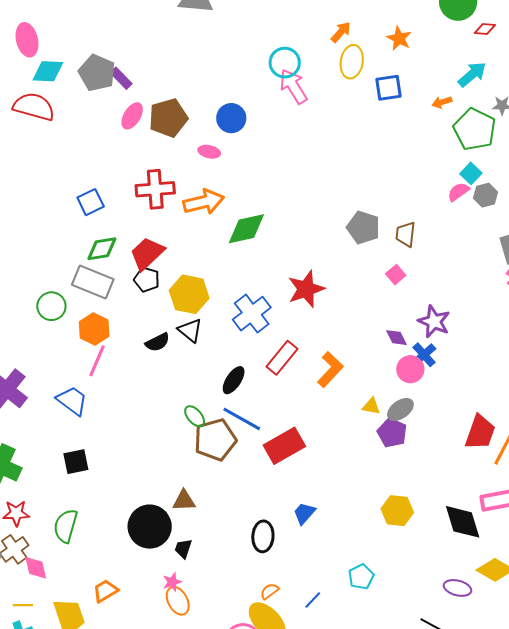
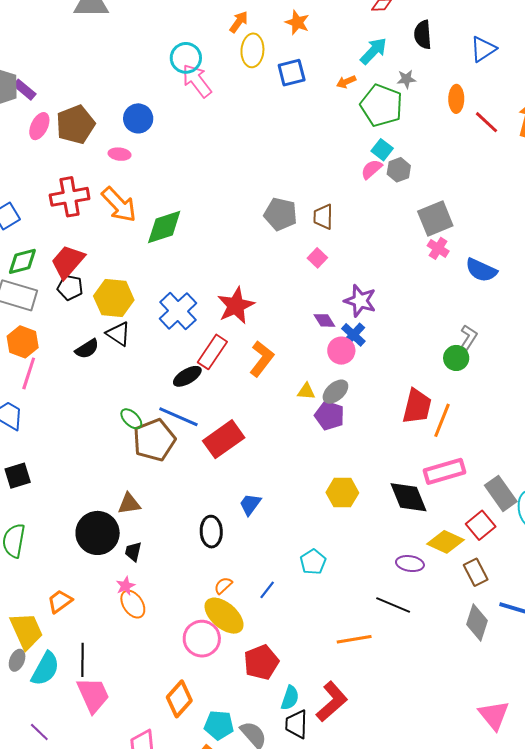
orange arrow: (204, 202) -> (119, 205), turned 66
red star: (306, 289) -> (236, 306), moved
black ellipse: (234, 380) -> (187, 376), moved, turned 32

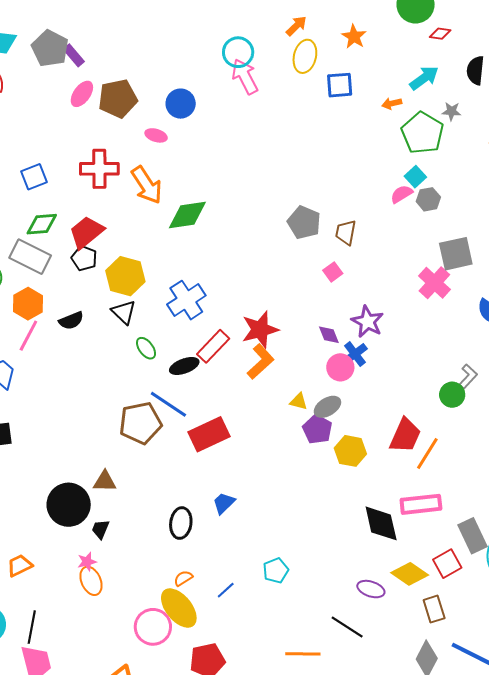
pink cross: (438, 248) -> (434, 283), moved, size x1.5
red star: (236, 306) -> (260, 330), moved
black semicircle: (87, 349) -> (71, 321), moved
green ellipse: (131, 419) -> (146, 348), moved
yellow hexagon: (342, 493) -> (350, 451), moved

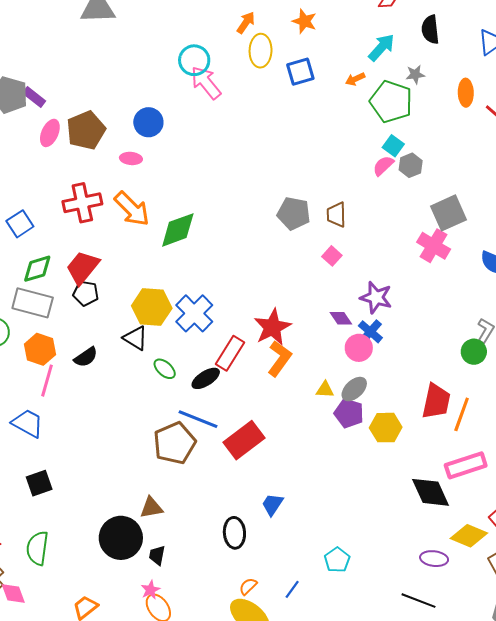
yellow hexagon: (125, 276) -> (152, 307), moved

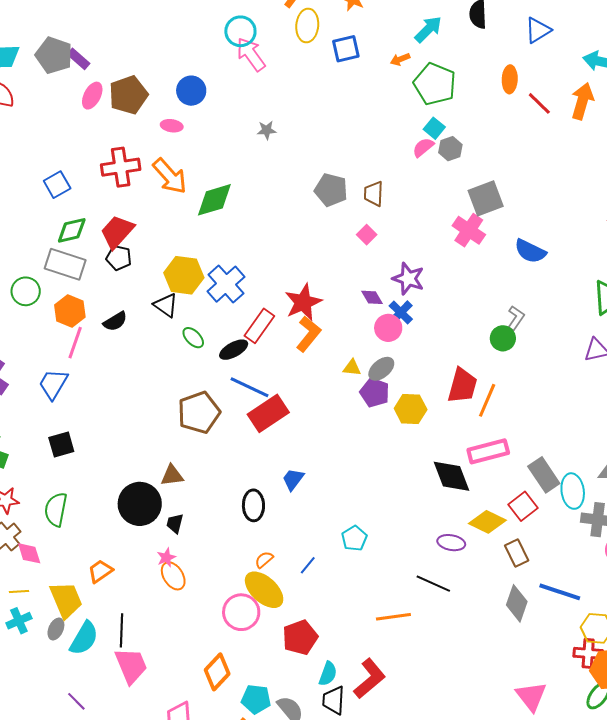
gray star: (415, 74) -> (267, 130), moved
blue line: (198, 419) -> (250, 387), moved
blue trapezoid: (28, 423) -> (53, 384), turned -92

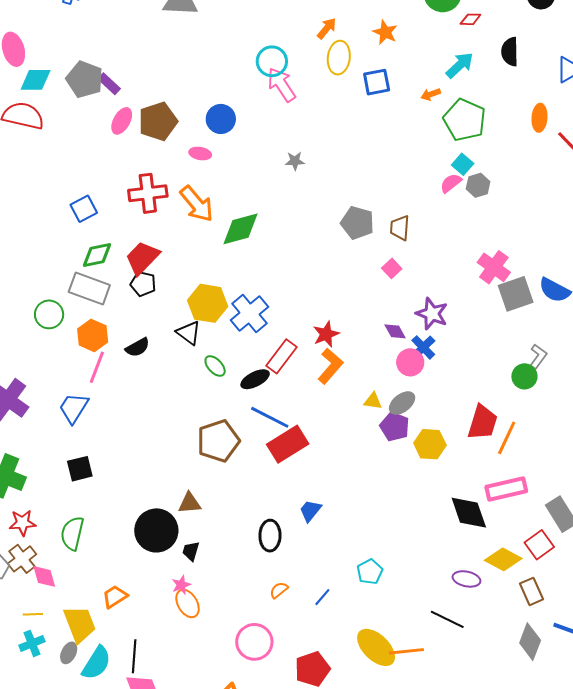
gray square: (486, 198) -> (516, 294), moved
red star: (303, 302) -> (326, 334), size x0.7
yellow ellipse: (264, 590) -> (376, 647), moved

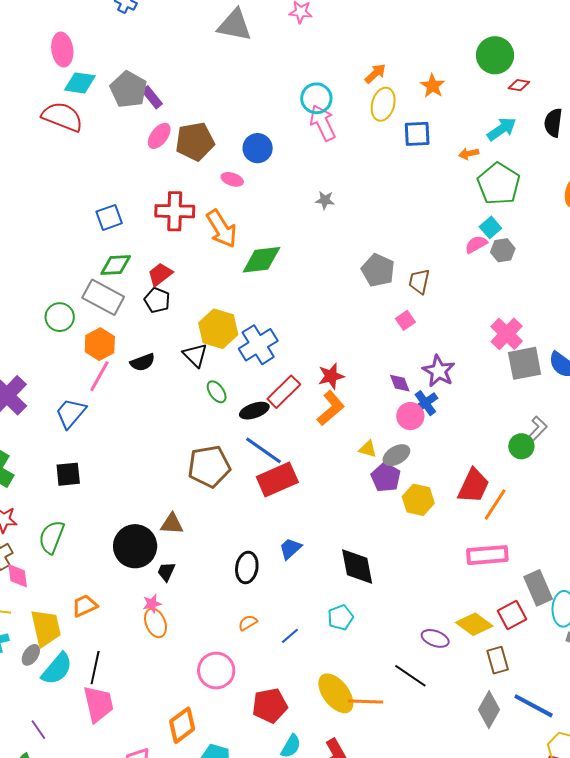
red trapezoid: (142, 258) -> (160, 274), size x0.7
black diamond: (469, 513) -> (357, 567), moved

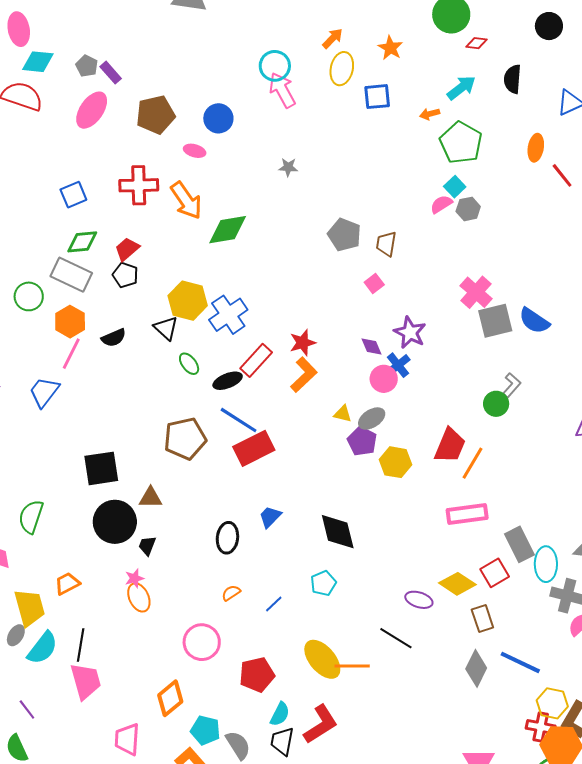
gray pentagon: (129, 90) -> (87, 66), size x0.6
pink ellipse: (159, 136) -> (92, 110), moved, size x1.4
black square: (68, 474) -> (101, 468), moved, size x1.4

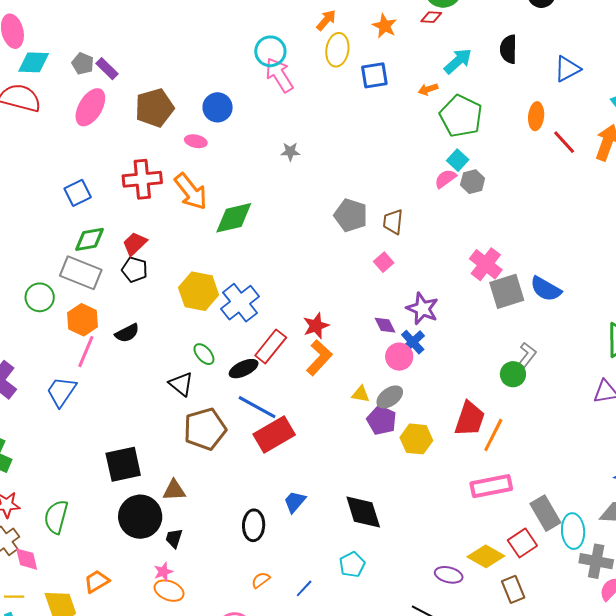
red diamond: (477, 43) -> (431, 17), moved
black triangle: (166, 328) -> (181, 384), moved
orange ellipse: (139, 597) -> (169, 591), turned -40

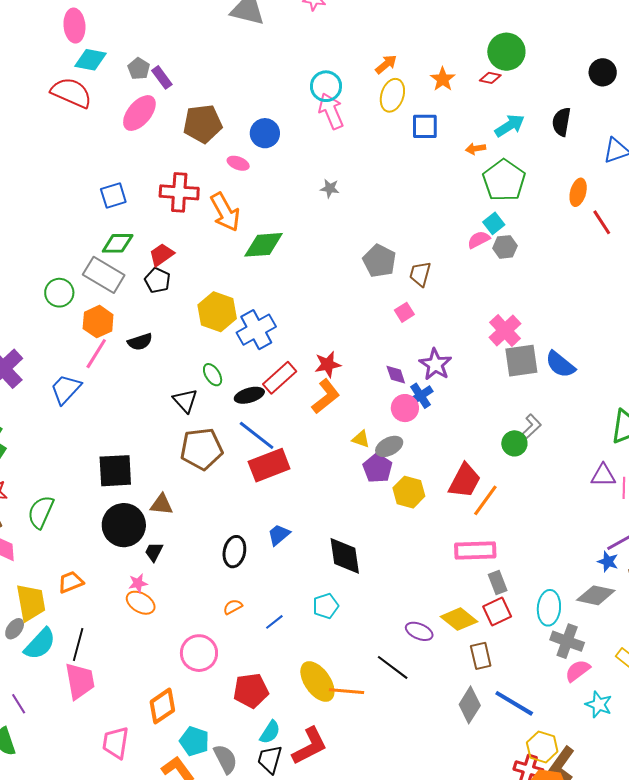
gray rectangle: (545, 513) -> (498, 582), moved, size x0.7

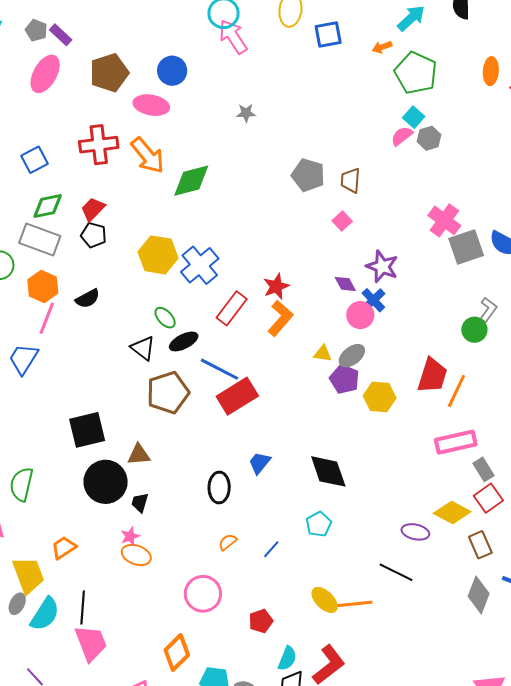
pink ellipse: (238, 163) -> (151, 105), size x1.6
black ellipse: (249, 395) -> (184, 341), moved
yellow ellipse: (317, 682) -> (325, 600), size x0.7
red pentagon: (251, 691) -> (261, 621), size x0.7

